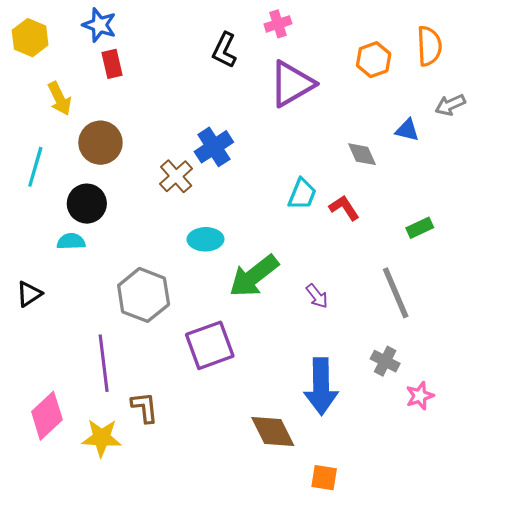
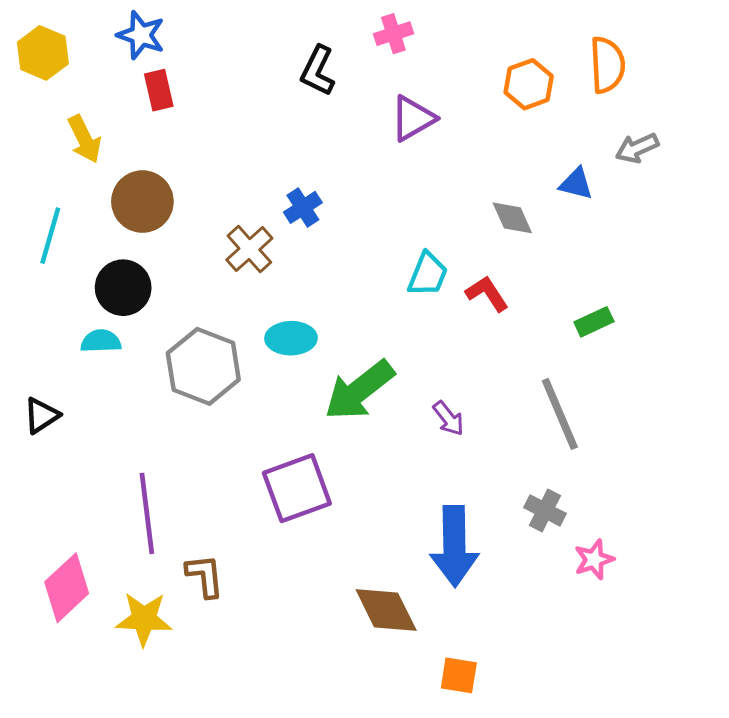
purple triangle: (292, 84) -> (413, 118), size x0.7
blue cross: (214, 147) -> (303, 207), size x0.7
gray hexagon: (144, 295) -> (203, 366), moved

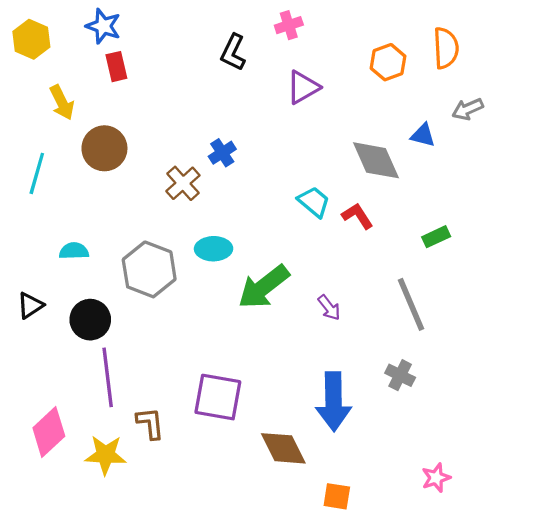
gray diamond: (512, 218) -> (376, 160), size x1.6
cyan trapezoid: (428, 274) -> (314, 202), turned -72
black circle: (123, 288) -> (90, 320), moved
purple square: (297, 488) -> (218, 397), moved, turned 30
pink star: (594, 559) -> (436, 478), moved

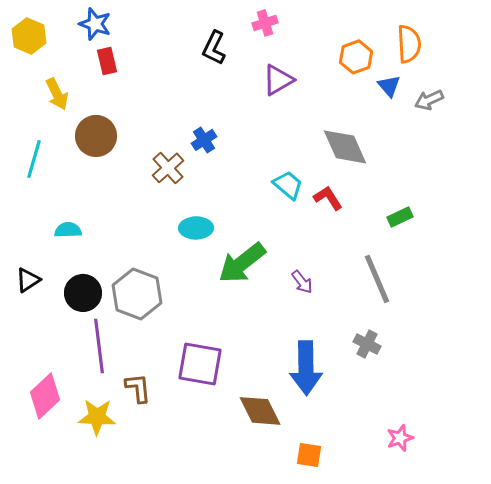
blue triangle: (423, 135) -> (389, 86), moved, turned 35
gray hexagon: (149, 269) -> (137, 294), moved

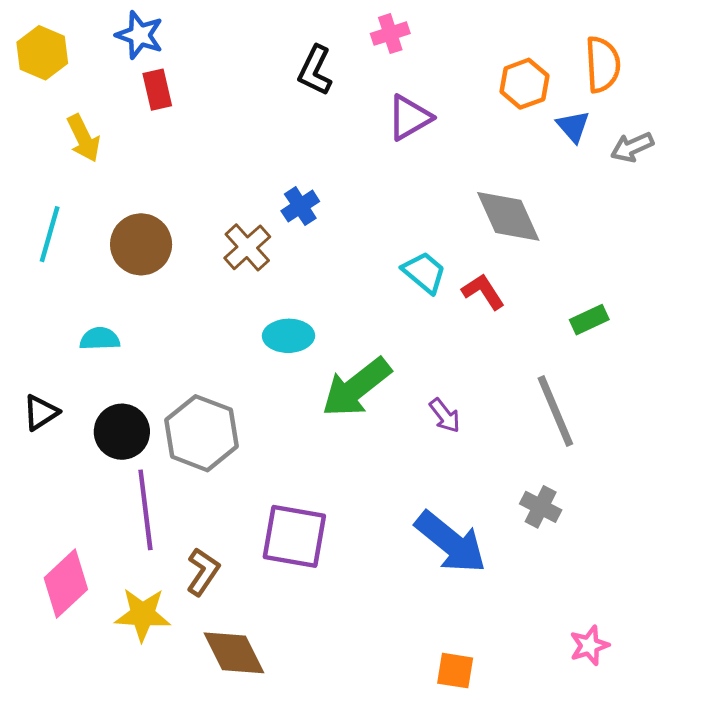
brown circle: (96, 136) -> (141, 244), moved
blue arrow: (306, 368) -> (451, 542), turned -50
brown L-shape: (138, 388) -> (203, 572), turned 40
brown diamond: (260, 411) -> (234, 653), moved

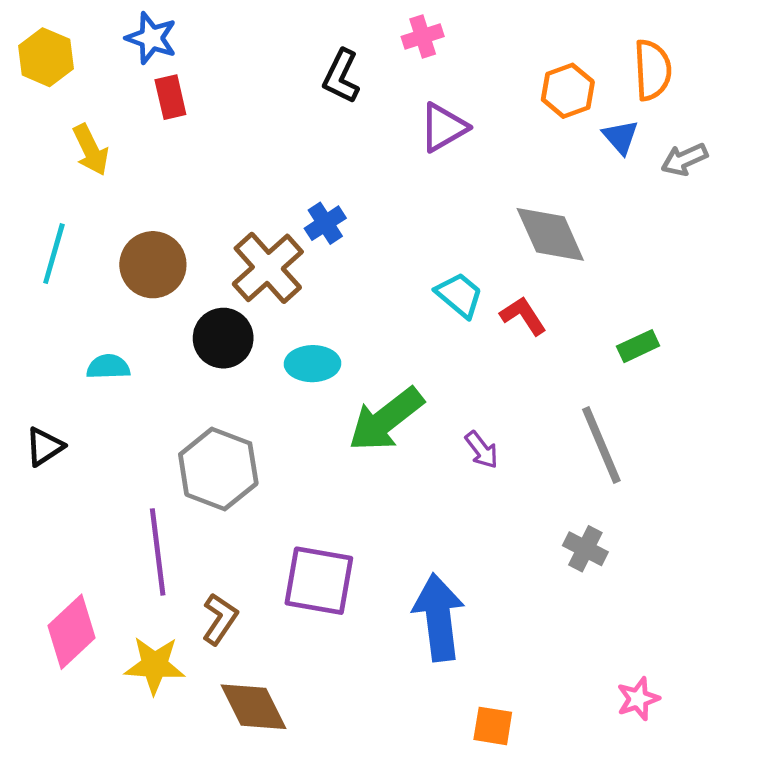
brown cross: (247, 247) -> (268, 268), size x1.4
black circle: (122, 432) -> (223, 338), moved
blue arrow: (451, 542) -> (439, 617), moved, turned -136

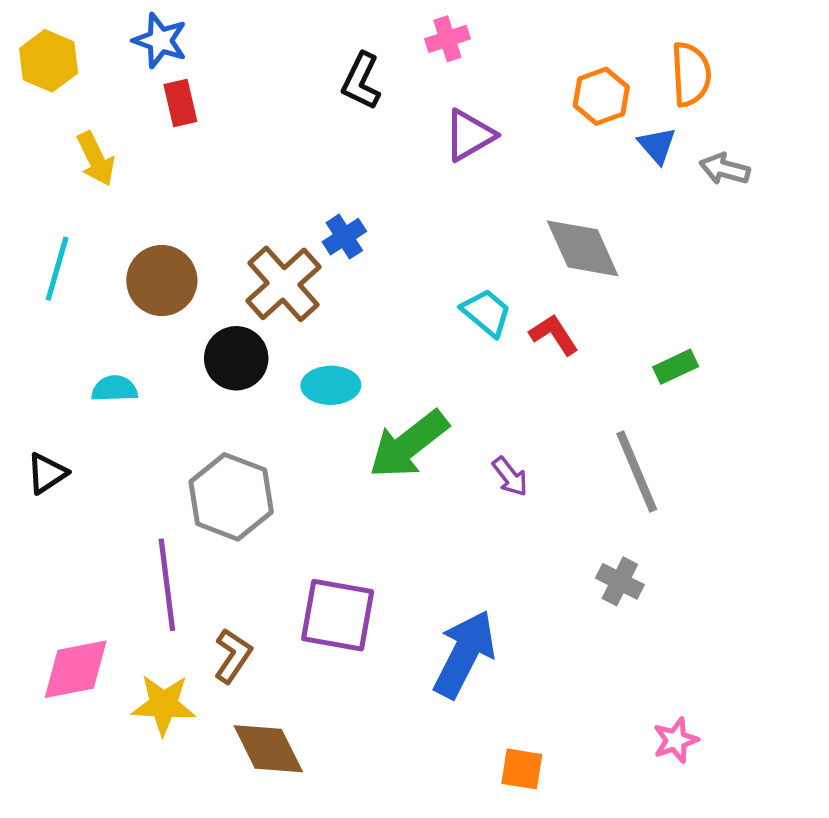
gray arrow: (684, 159) -> (725, 169), turned 39
blue arrow: (439, 617) -> (464, 654), turned 34
pink diamond: (72, 632) -> (76, 669), turned 32

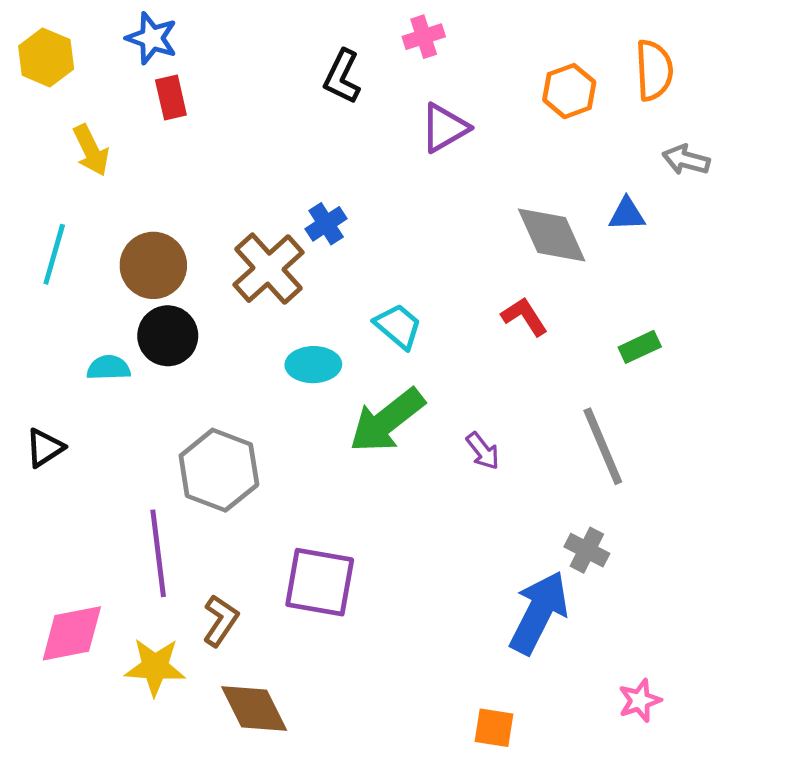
blue triangle: (657, 145) -> (627, 214), moved, turned -51
cyan trapezoid: (486, 313) -> (398, 326), moved
black circle: (236, 358) -> (168, 336), moved
blue arrow: (464, 654) -> (539, 613), moved

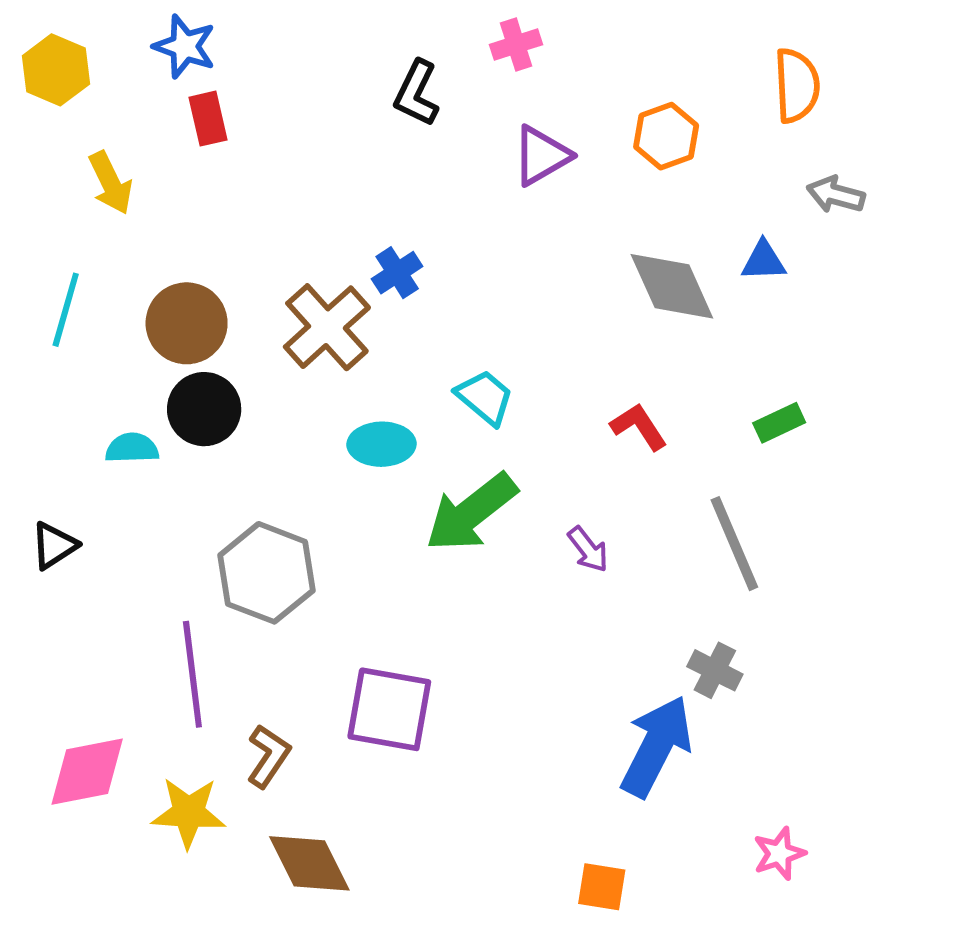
orange hexagon: (569, 91) -> (666, 136), moved
red L-shape: (524, 317) -> (639, 427), moved

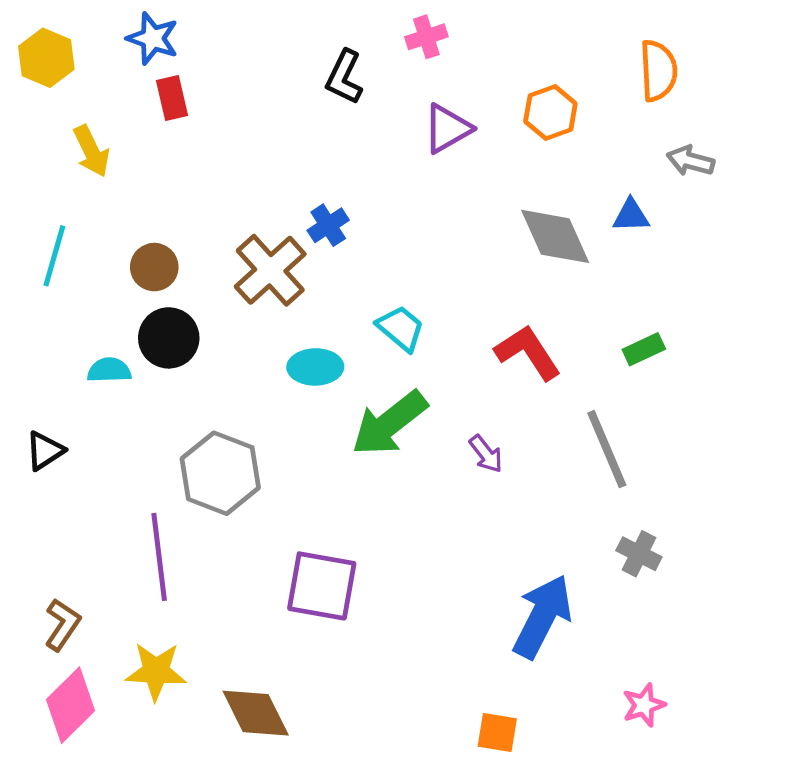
brown circle: (187, 323) -> (154, 267), size x0.7
red L-shape: (639, 427) -> (528, 352), size x1.4
gray cross: (715, 670) -> (639, 554), moved
brown L-shape: (268, 756) -> (62, 625), moved
pink diamond: (87, 772) -> (71, 705), moved, turned -34

